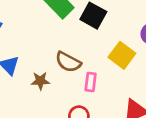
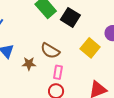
pink rectangle: (91, 82) -> (58, 72), moved

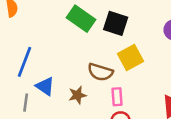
yellow square: (90, 48) -> (131, 57), moved, turned 36

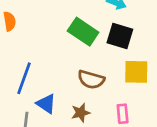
yellow square: (131, 57) -> (136, 72), turned 30
brown semicircle: (100, 72) -> (91, 79), moved

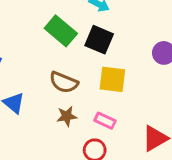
brown star: (81, 113) -> (67, 116), moved
pink rectangle: (123, 114) -> (105, 121), moved, turned -66

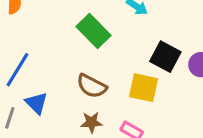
black square: (99, 40) -> (165, 57), moved

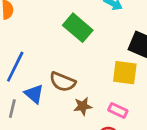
brown semicircle: (92, 86) -> (63, 82), moved

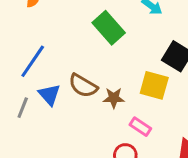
brown star: (83, 106) -> (114, 98), moved

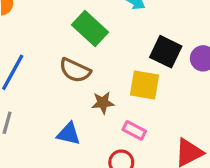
brown semicircle: (83, 86) -> (75, 70), moved
blue triangle: (49, 95) -> (69, 134), moved, turned -30

